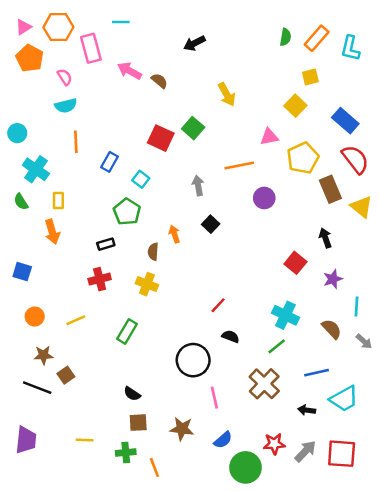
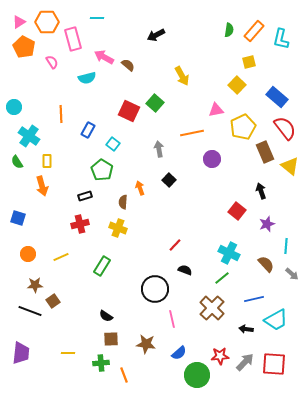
cyan semicircle: (66, 106) -> (87, 78), moved

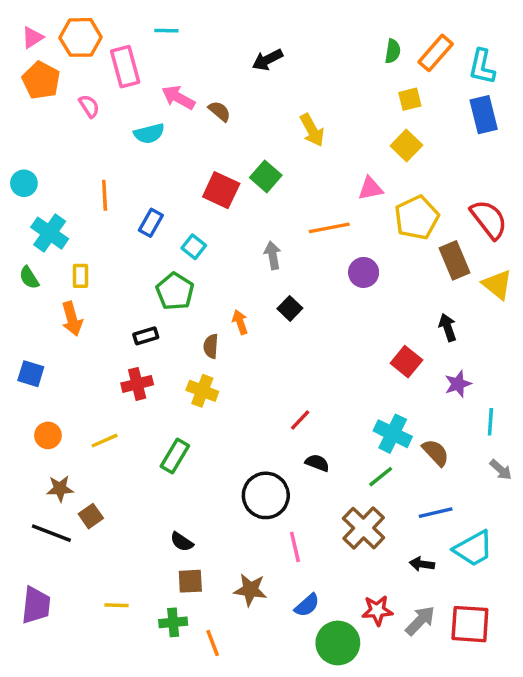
yellow square: (249, 62) -> (410, 99), moved
blue rectangle: (277, 97) -> (484, 115), moved, turned 35
brown semicircle: (266, 264) -> (436, 453), moved

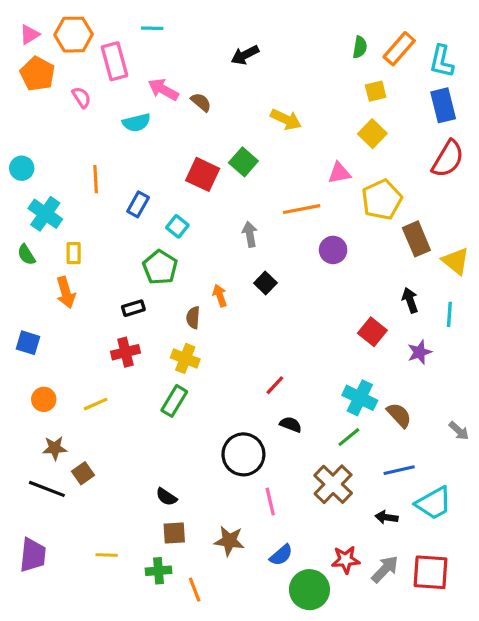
yellow arrow: (312, 130) -> (286, 119), turned -36
red semicircle: (489, 219) -> (448, 159), moved, turned 69
cyan line: (490, 422) -> (449, 314), moved
green rectangle: (175, 456) -> (174, 401), moved

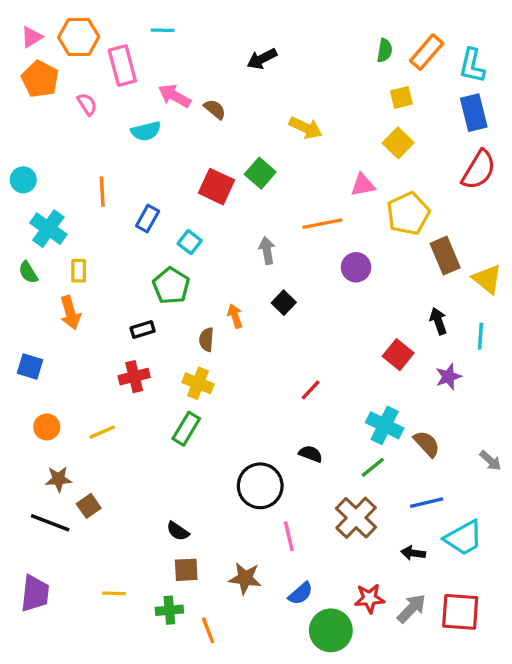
red line: (275, 385) -> (311, 390), moved

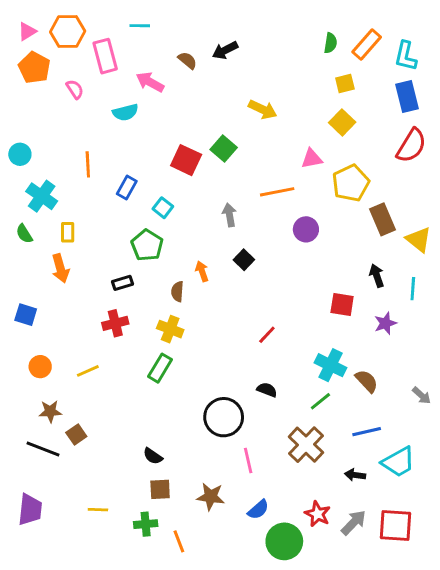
brown semicircle: (215, 109) -> (187, 60), moved
red square: (398, 355) -> (342, 305), turned -30
red star: (369, 598) -> (318, 514), turned 30

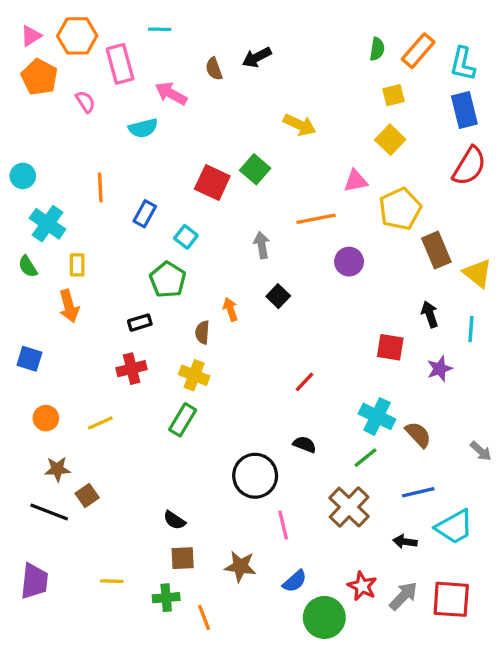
brown semicircle: (187, 60) -> (214, 69), turned -150

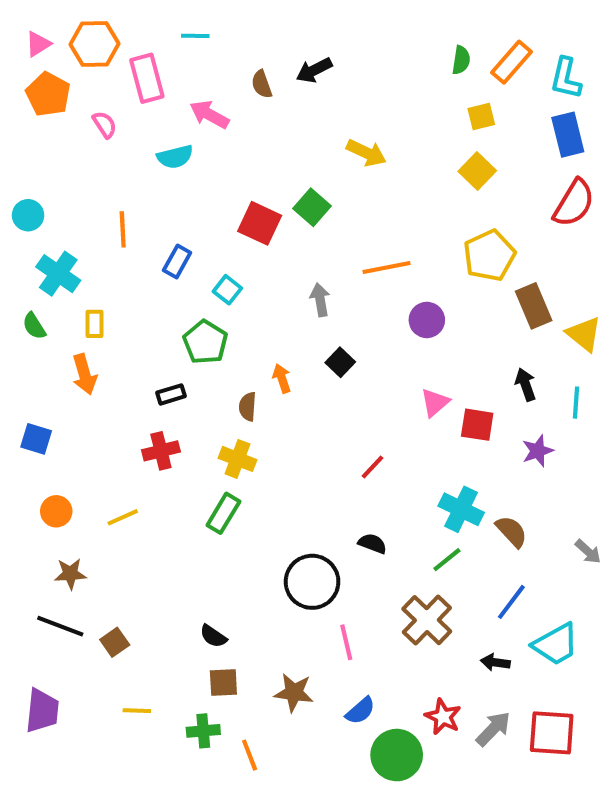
pink triangle: (356, 181) -> (435, 403), moved, turned -30
blue line: (418, 492) -> (511, 602), turned -40
brown square: (87, 496) -> (115, 642), moved

